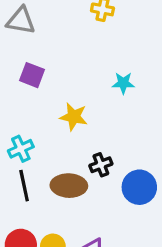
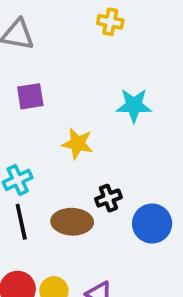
purple square: (32, 75) -> (30, 96), turned -30
cyan star: (123, 83) -> (134, 105), size x1.4

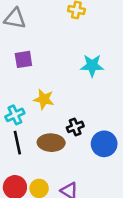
yellow star: (78, 144) -> (44, 99), moved

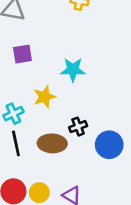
cyan star: (92, 66) -> (73, 70), moved
yellow star: (44, 99) -> (44, 97), turned -30

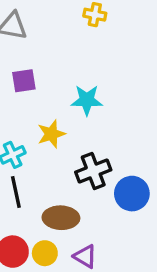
black cross: (78, 127) -> (93, 171), size x1.5
brown ellipse: (52, 143) -> (61, 218), moved

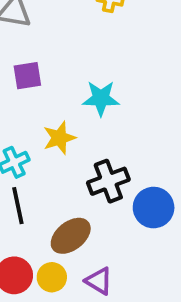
brown ellipse: (61, 218) -> (71, 236), turned -40

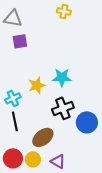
purple square: (27, 76) -> (20, 41), moved
cyan star: (101, 98) -> (62, 77), moved

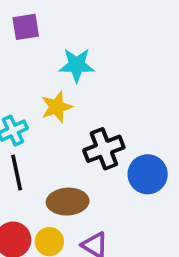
cyan star: (62, 77) -> (77, 65), moved
brown ellipse: (43, 137) -> (68, 202), turned 35

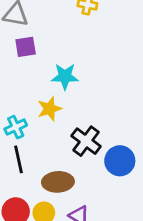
black cross: (104, 149) -> (86, 141), turned -32

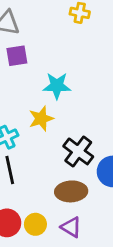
brown ellipse: (58, 182) -> (71, 191), moved

